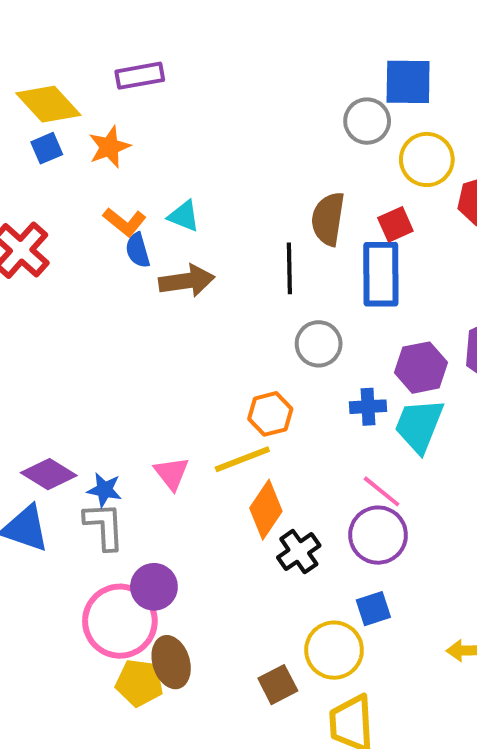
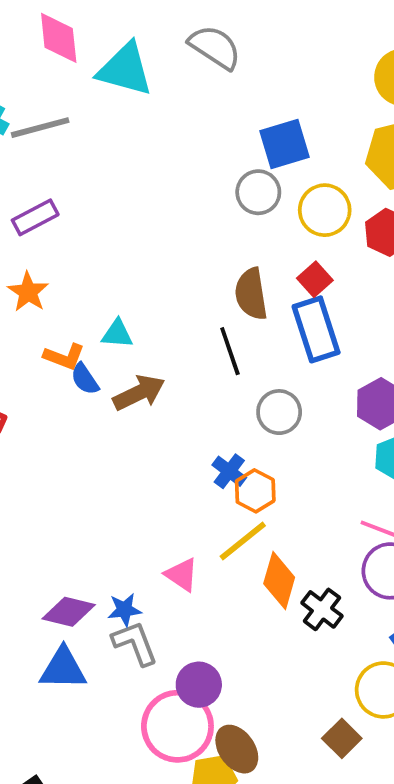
blue cross: (368, 407) -> (229, 471), moved, turned -32

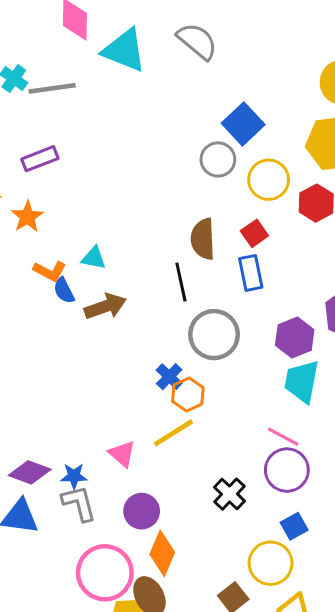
blue square: (285, 144) -> (243, 124), turned -33
blue rectangle: (316, 329) -> (251, 273), size x0.7
gray circle: (279, 412) -> (214, 335), size x1.4
orange diamond: (279, 581) -> (162, 553), moved
purple circle: (199, 685) -> (142, 511), moved

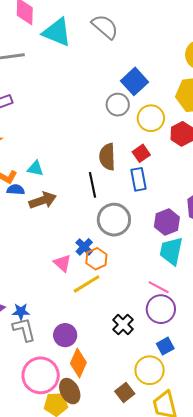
blue semicircle: (64, 291) -> (16, 190), turned 120
pink triangle: (122, 454) -> (62, 263), moved

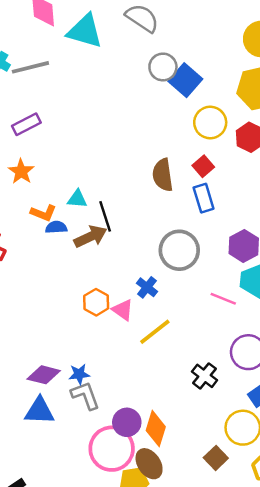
gray circle: (118, 105) -> (163, 67), moved
black line: (93, 185) -> (105, 216), moved
orange hexagon: (96, 259) -> (96, 302), moved
pink line: (159, 287) -> (223, 299), moved
purple circle: (65, 335) -> (127, 422), moved

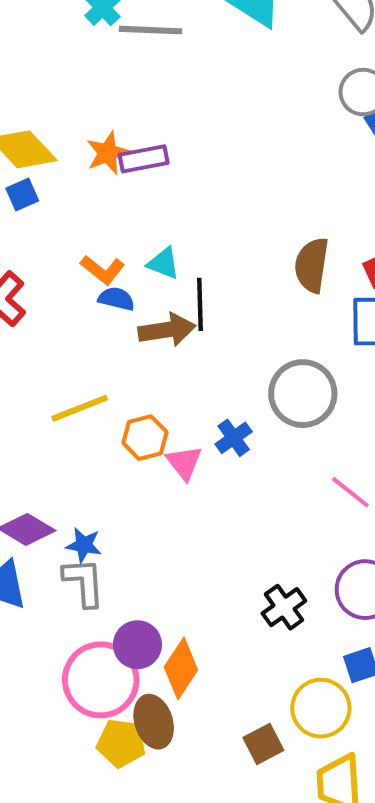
purple rectangle: (26, 124) -> (144, 159), moved
orange star: (21, 171) -> (107, 153), moved
yellow line: (155, 332) -> (80, 408), moved

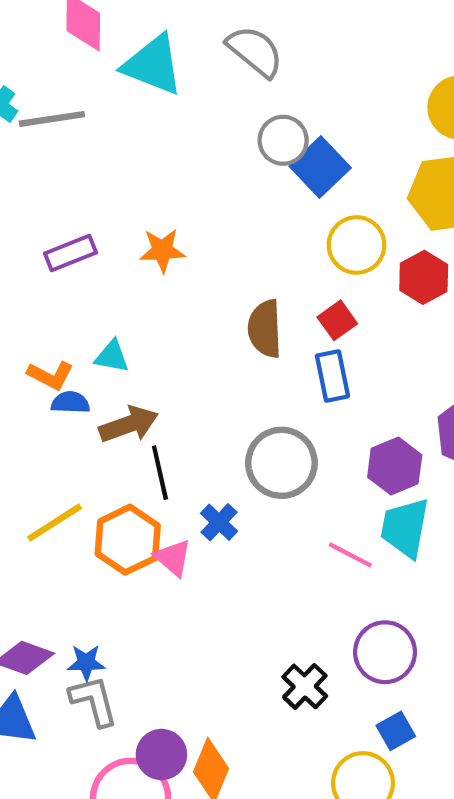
orange star: (107, 153) -> (162, 250), moved, turned 30
black line: (200, 304) -> (160, 473), moved
orange hexagon: (145, 438) -> (128, 540), size x1.4

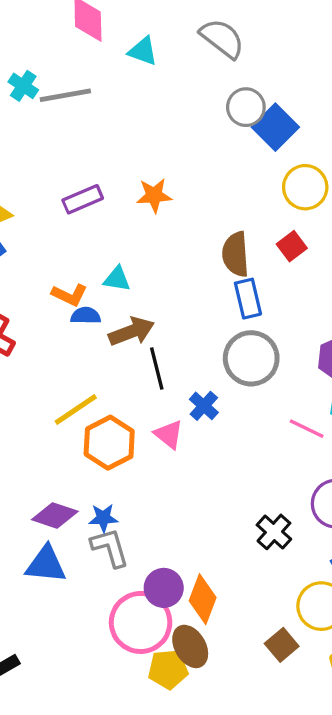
cyan triangle: (153, 65) -> (143, 51), size x0.6
blue rectangle: (332, 376) -> (248, 299), moved
orange hexagon: (128, 540) -> (109, 443), moved

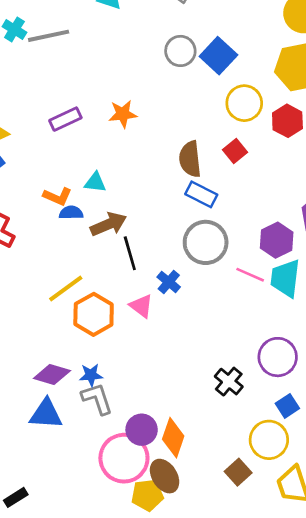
gray circle: (246, 107) -> (180, 51), moved
blue rectangle: (248, 299) -> (201, 194), turned -48
pink line: (307, 429) -> (250, 275), moved

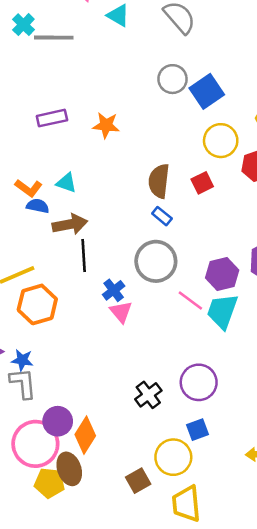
blue rectangle: (201, 194) -> (162, 216), size x0.7
pink triangle: (141, 306) -> (121, 312), moved

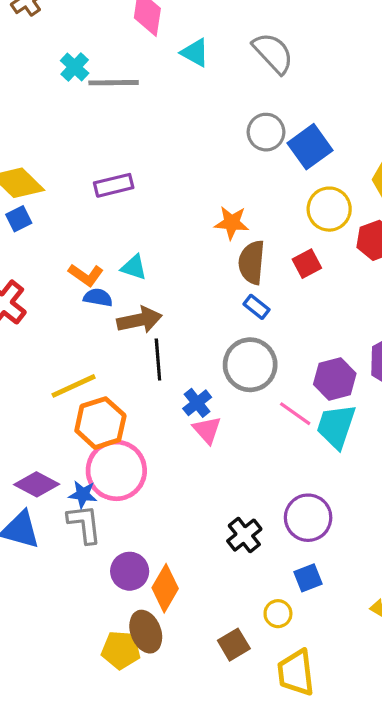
orange star: (106, 125) -> (232, 223), moved
pink circle: (35, 444) -> (116, 470), moved
yellow circle: (173, 457) -> (278, 614), size x0.6

